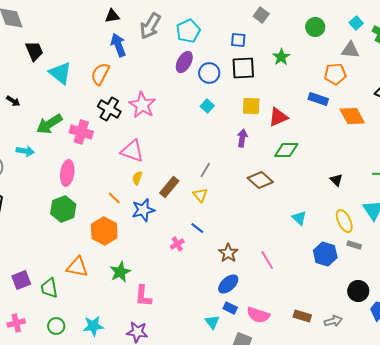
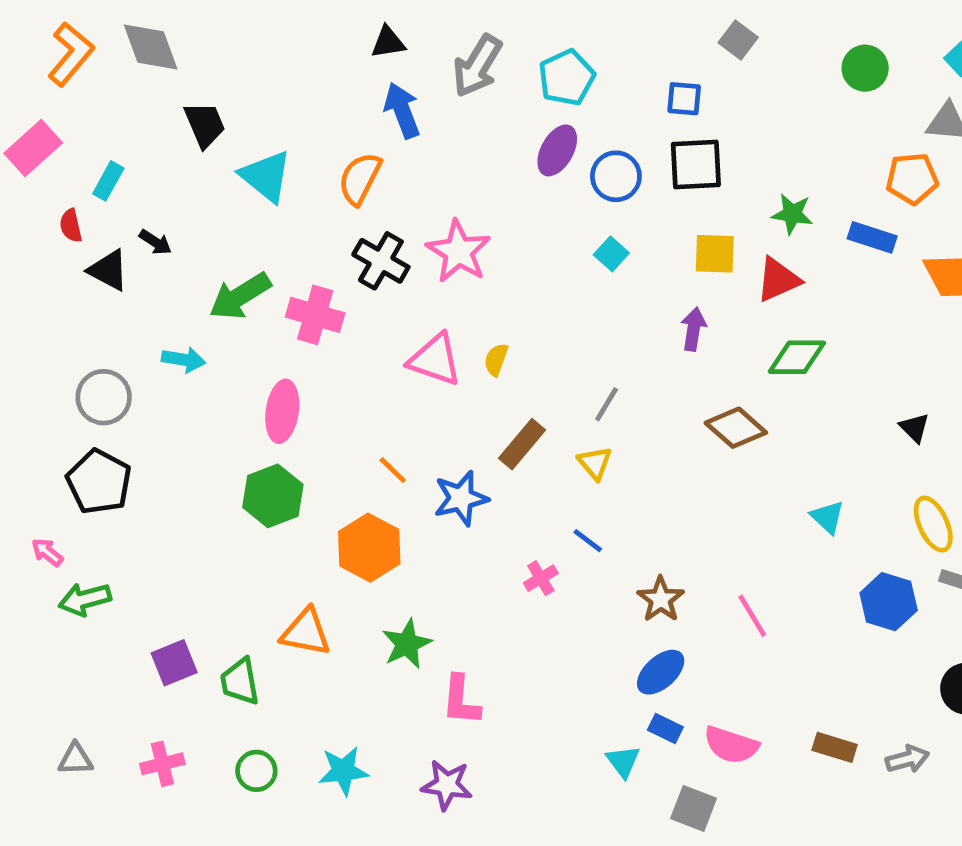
green star: (281, 57) -> (792, 214), moved, turned -30
yellow semicircle: (137, 178) -> (496, 360), moved

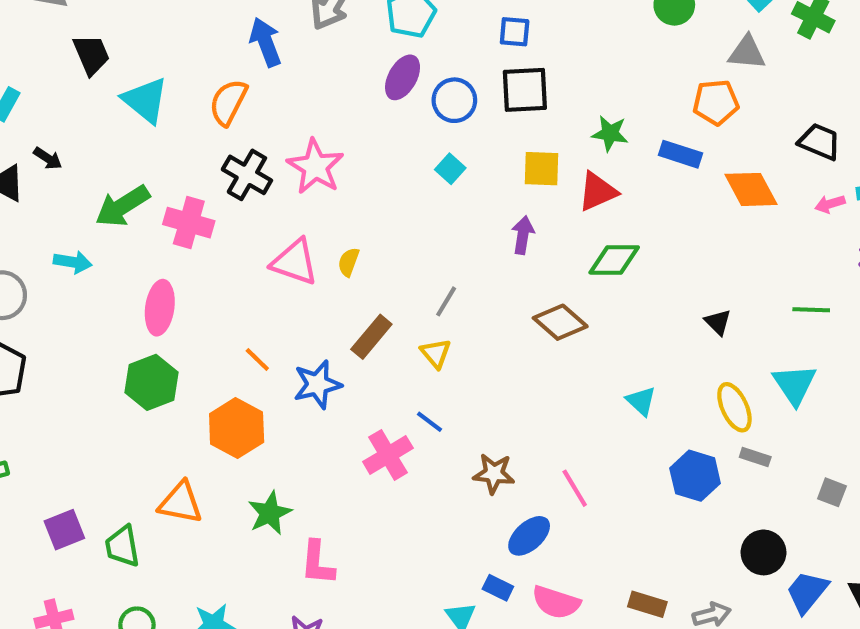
pink cross: (541, 578) -> (388, 455), size x1.6
brown star: (661, 599) -> (494, 474), turned -30
blue ellipse: (661, 672) -> (529, 536), moved

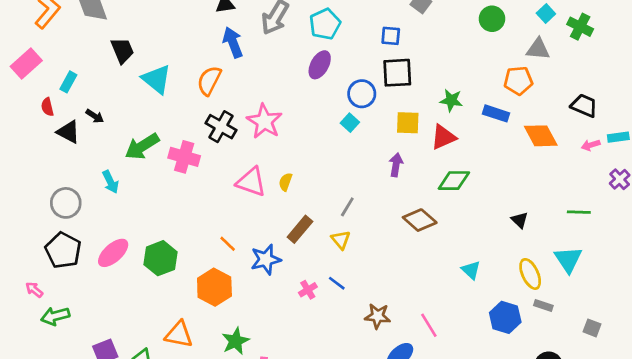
blue circle: (454, 100) -> (362, 94), moved
cyan arrow: (73, 262) -> (111, 182), turned 55
pink ellipse: (160, 308) -> (113, 253), moved, turned 40
pink cross: (388, 455) -> (308, 290), moved, size x0.6

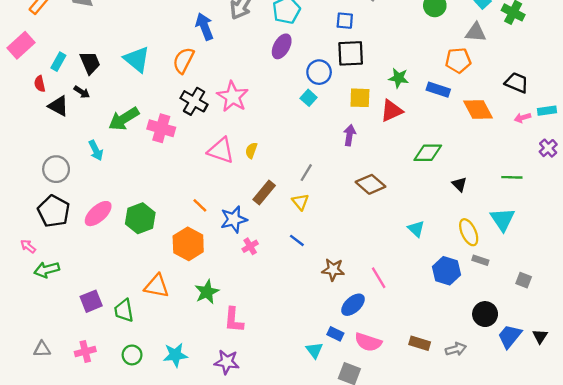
black trapezoid: (122, 50) -> (90, 63), moved
green diamond: (454, 181) -> (428, 153), moved
pink cross: (308, 290) -> (250, 246), moved

